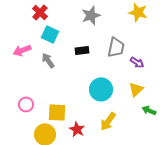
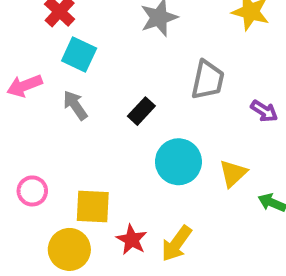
black rectangle: (82, 50) -> (141, 111), moved, turned -40
purple arrow: (137, 62) -> (264, 111), moved
yellow triangle: (136, 89) -> (233, 173), moved
yellow arrow: (108, 121) -> (177, 244), moved

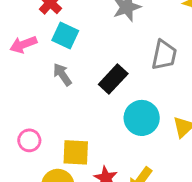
pink arrow: (25, 86) -> (23, 45), moved
black rectangle: (141, 111) -> (113, 79), size x1.4

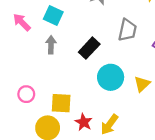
pink arrow: (23, 45) -> (22, 22), turned 66
gray arrow: (62, 74) -> (51, 45), turned 36

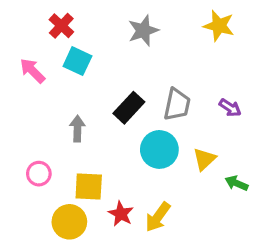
gray trapezoid: (127, 30) -> (177, 104), moved
gray arrow: (51, 45) -> (77, 129), moved

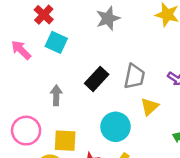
cyan circle: (159, 149) -> (116, 127), moved
yellow triangle: (204, 159) -> (150, 107), moved
pink circle: (39, 174) -> (26, 131), size x1.5

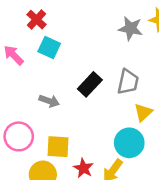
gray star: (108, 18) -> (130, 28), moved, turned 30
gray arrow: (56, 95) -> (49, 101), turned 108
cyan circle: (116, 127) -> (129, 143), moved

